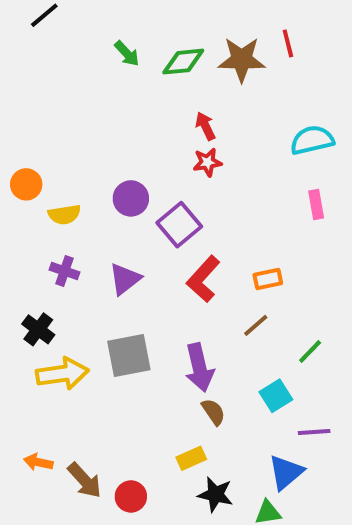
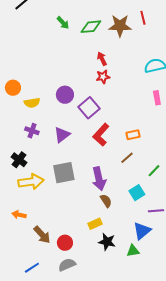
orange arrow: (38, 462) -> (19, 215), moved

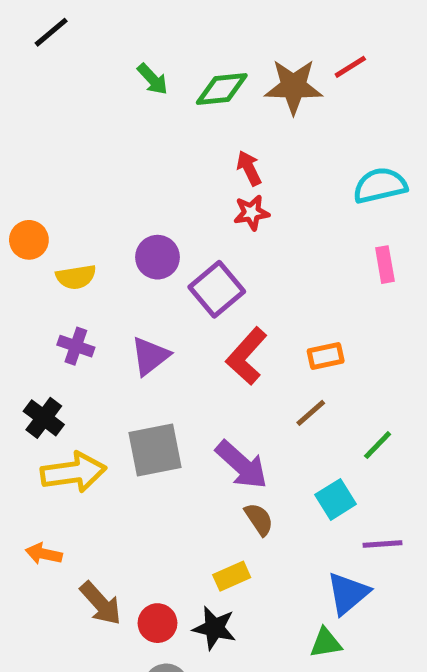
red line: (143, 18) -> (350, 67), turned 72
purple arrow: (99, 179) -> (242, 465), turned -35
black star: (107, 242) -> (214, 628), moved

